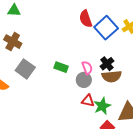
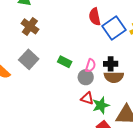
brown cross: (13, 42) -> (30, 26), moved
black cross: (107, 64) -> (111, 64), turned 32
pink semicircle: (87, 68) -> (90, 66), turned 32

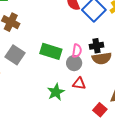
green rectangle: (65, 62) -> (51, 51), size x1.5
green star: (101, 105) -> (56, 92), moved

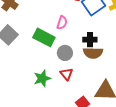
pink semicircle: (77, 51) -> (62, 23), moved
red triangle: (79, 84) -> (66, 74), turned 32

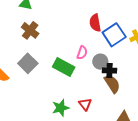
gray circle: (65, 53) -> (100, 62), moved
brown semicircle: (93, 53) -> (112, 84), turned -126

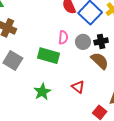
black cross: (109, 71) -> (101, 41), moved
green star: (61, 108) -> (42, 92), moved

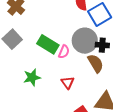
pink semicircle: (63, 37) -> (64, 52), moved
gray circle: (83, 42) -> (85, 41), size x1.6

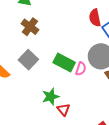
red triangle: (68, 83) -> (64, 110), moved

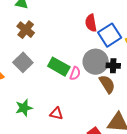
green star: (51, 97) -> (24, 108), moved
red triangle: (64, 110) -> (56, 114), turned -40

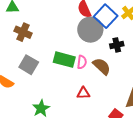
gray circle: (96, 62) -> (90, 30), moved
brown semicircle: (107, 84) -> (102, 66), moved
red triangle: (56, 114) -> (83, 93), moved

